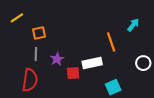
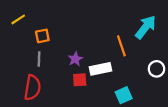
cyan arrow: (133, 25) -> (146, 27), size x1.6
purple star: (57, 59) -> (75, 59), moved

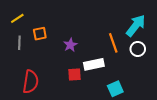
gray line: (39, 59) -> (19, 43), moved
purple star: (75, 59) -> (70, 45), moved
white circle: (157, 69) -> (138, 49), moved

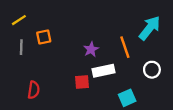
purple star: (70, 45) -> (91, 49), moved
white circle: (138, 49) -> (152, 70), moved
red semicircle: (31, 82) -> (34, 90), size x0.7

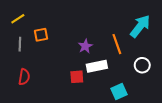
red semicircle: (34, 90) -> (24, 77), moved

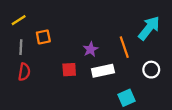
red semicircle: (24, 77) -> (24, 72), moved
red square: (77, 77) -> (69, 70), moved

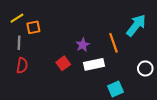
orange square: (43, 37) -> (33, 27), moved
red square: (69, 70) -> (63, 63), turned -32
white circle: (151, 70) -> (145, 68), moved

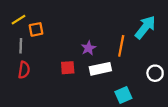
orange line: (113, 43) -> (121, 46), turned 30
red square: (63, 63) -> (68, 68), turned 32

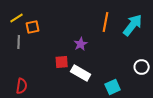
orange line: (121, 46) -> (106, 22), moved
white rectangle: (100, 69) -> (81, 73), moved, turned 42
red semicircle: (24, 70) -> (22, 86), moved

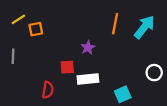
gray line: (19, 42) -> (13, 56), moved
white rectangle: (81, 73) -> (88, 79), turned -36
red semicircle: (22, 86) -> (48, 90), moved

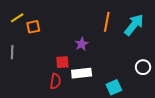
red semicircle: (48, 90) -> (55, 81), moved

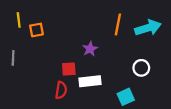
yellow line: (17, 18) -> (19, 20), turned -64
cyan arrow: (134, 25) -> (148, 28), turned 35
white circle: (143, 67) -> (141, 68), moved

